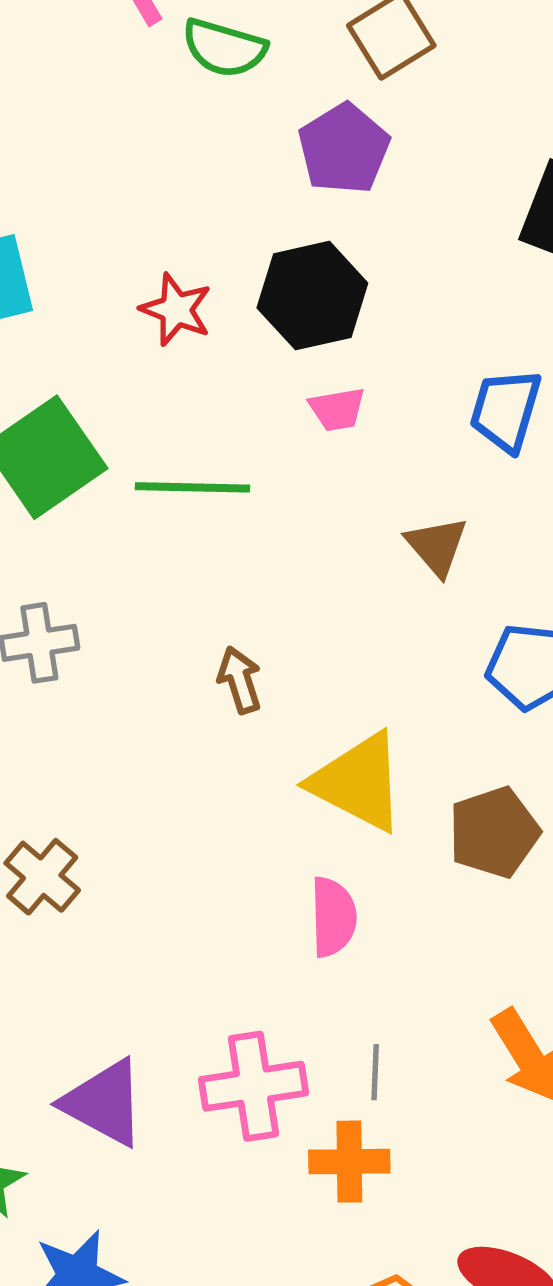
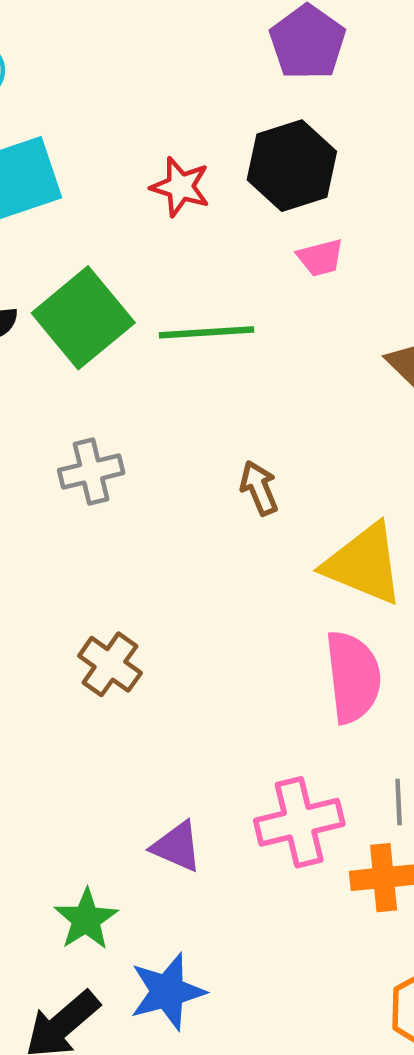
pink semicircle: (333, 917) -> (353, 677), size x1.4
purple triangle: (104, 1103) -> (177, 847), size x0.7

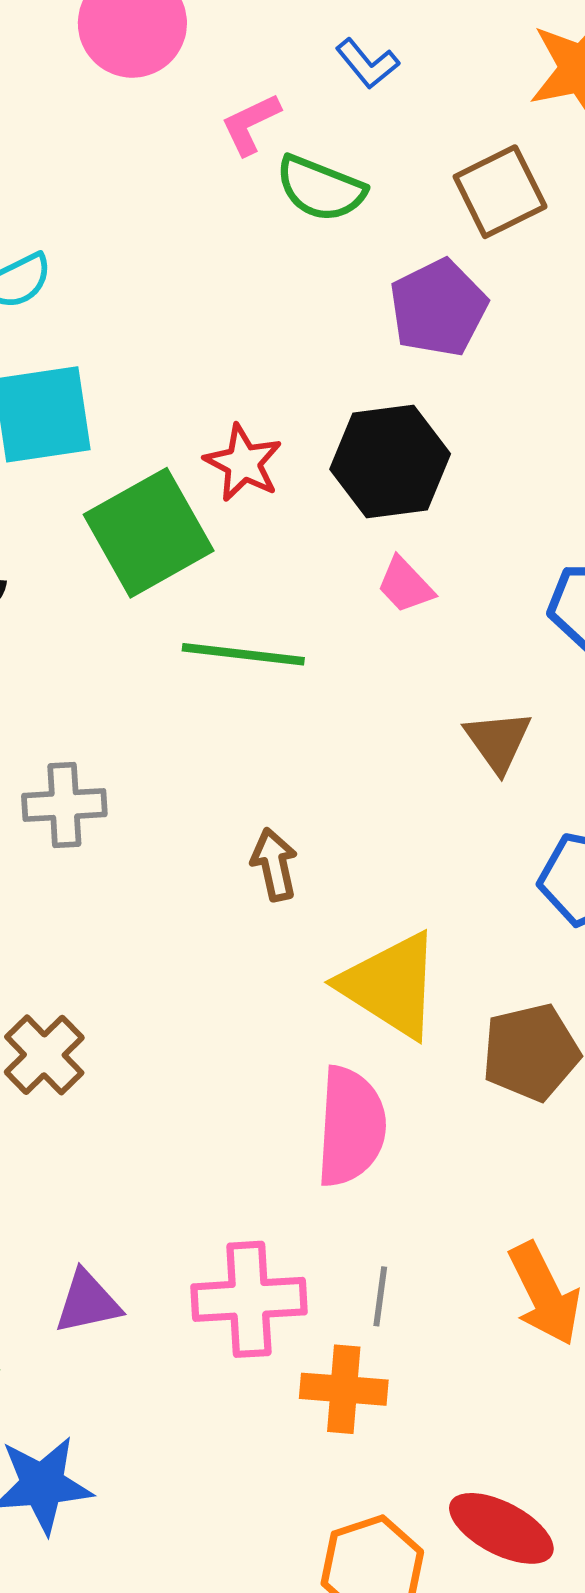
pink trapezoid: (320, 258) -> (405, 585), turned 51
green square: (83, 318) -> (149, 533), moved
purple triangle: (177, 847) -> (88, 1302), turned -46

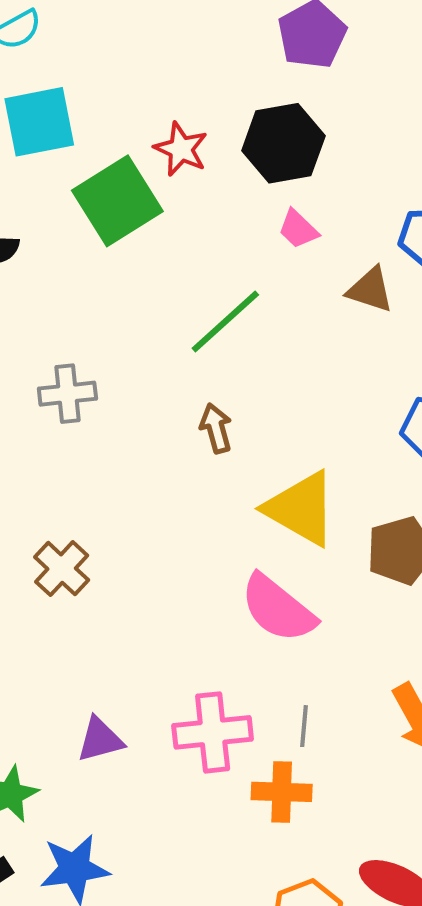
green line: (243, 654) -> (225, 322), moved, turned -46
brown triangle: (498, 741) -> (370, 290), moved, turned -34
pink semicircle: (351, 1127) -> (278, 609), turned 128

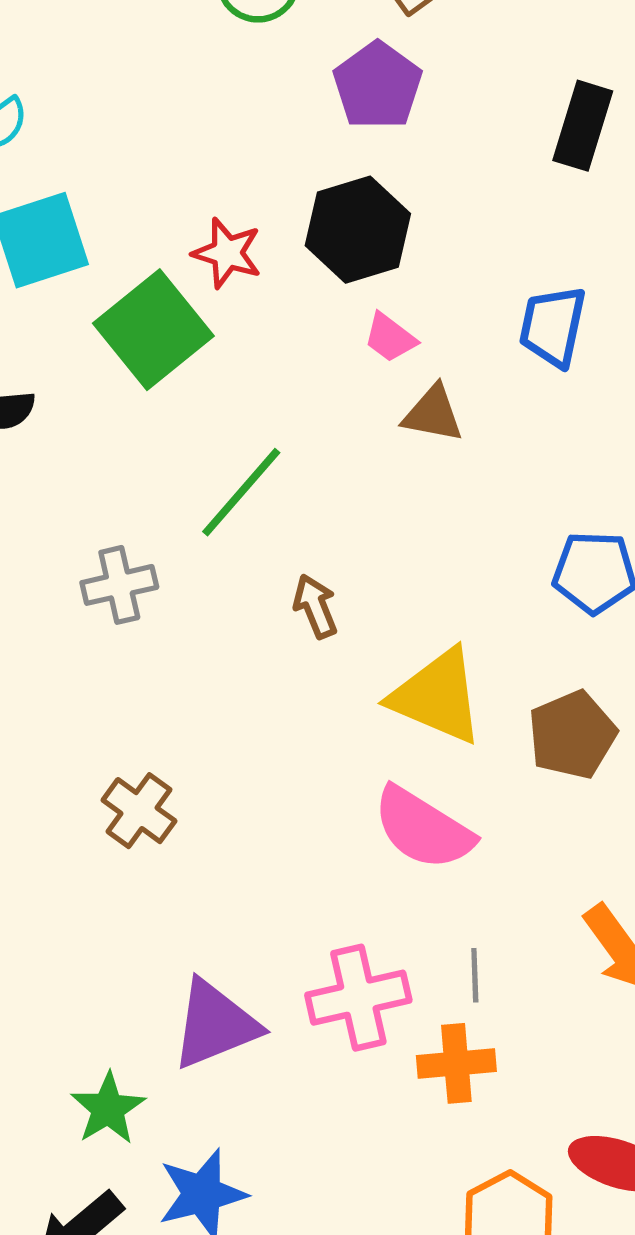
brown triangle: (370, 290) -> (433, 414), moved
green line: (225, 322) -> (241, 492), moved
purple triangle: (100, 740) -> (215, 1025), size x1.5

